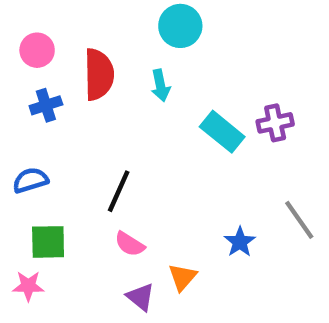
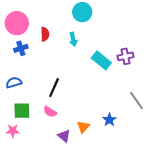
pink circle: (37, 50) -> (17, 23), size x1.5
red semicircle: (99, 74) -> (45, 34), size x0.6
blue star: (240, 242) -> (109, 120), moved
pink semicircle: (130, 244) -> (50, 112), moved

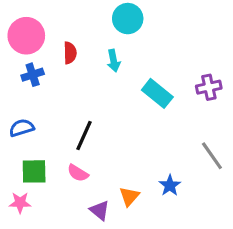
purple cross: (126, 56) -> (209, 87), moved

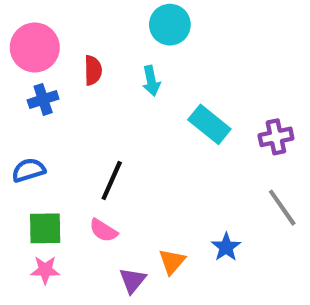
purple cross: (209, 87) -> (276, 137), moved
pink star: (20, 203) -> (45, 270), moved
purple triangle: (100, 210) -> (132, 280), turned 30

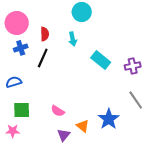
black line: (112, 181) -> (43, 58), moved
pink semicircle: (103, 230) -> (58, 111), moved
blue star: (226, 247) -> (109, 119), size x1.5
orange triangle: (172, 262) -> (83, 126), turned -32
pink star: (45, 270) -> (13, 131), moved

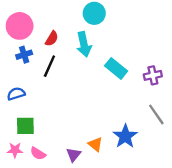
red semicircle: (45, 34) -> (52, 39), turned 32
cyan arrow: (73, 39) -> (84, 44), size x1.5
pink semicircle: (58, 111) -> (38, 154), moved

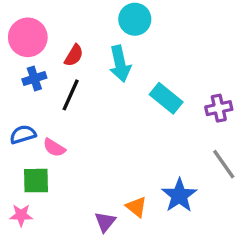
pink semicircle: (38, 154) -> (54, 148), moved

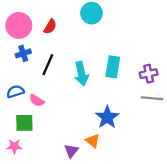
red semicircle: (74, 55) -> (50, 27), moved
cyan arrow: (120, 64) -> (81, 74), moved
cyan rectangle: (166, 98) -> (113, 67), turned 60
gray line: (224, 164) -> (152, 98), moved, turned -50
blue star: (179, 195) -> (107, 117), moved

